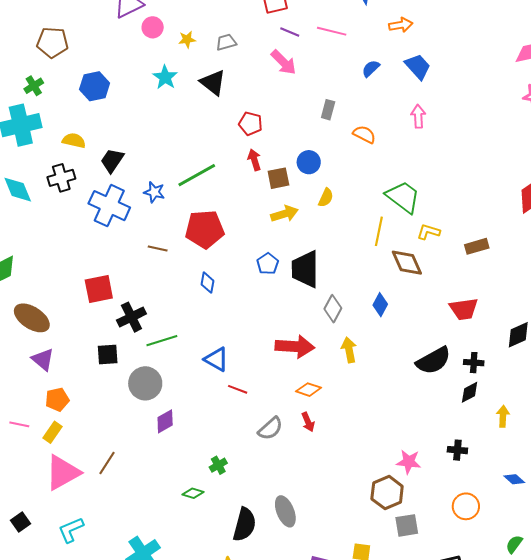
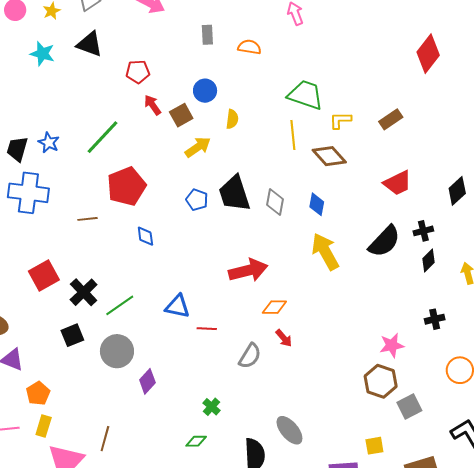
blue star: (154, 192) -> (49, 143), moved, turned 30
gray diamond: (333, 309) -> (275, 202), moved
yellow arrow: (349, 350) -> (325, 252), moved, size x1.5

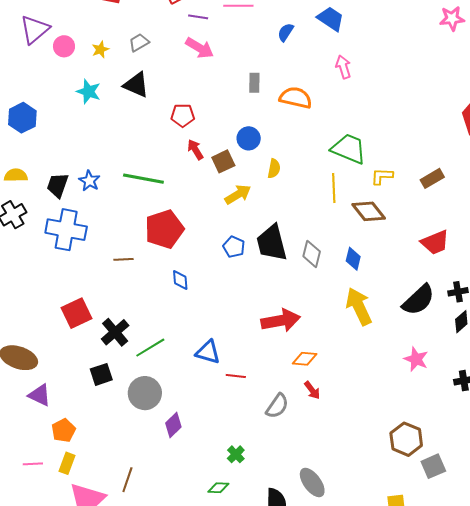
orange semicircle: (249, 47) -> (296, 98), size x1.4
green line: (102, 137) -> (143, 179), turned 54
pink star: (392, 345) -> (416, 359), moved, turned 30

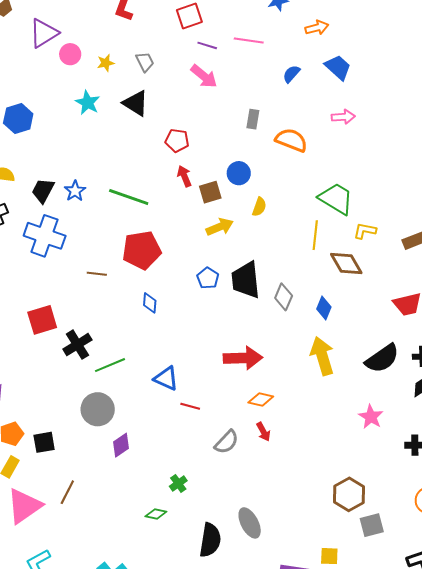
gray trapezoid: (139, 43) -> (145, 62), turned 85
pink arrow: (343, 67) -> (343, 117), turned 95
black square: (101, 374) -> (44, 442), moved

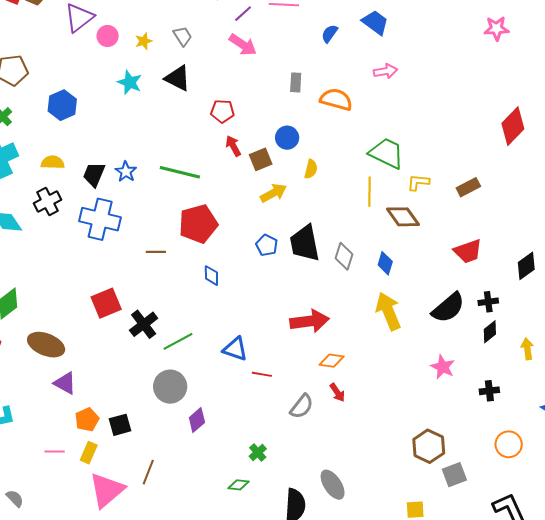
purple line: (207, 45) -> (243, 14), turned -54

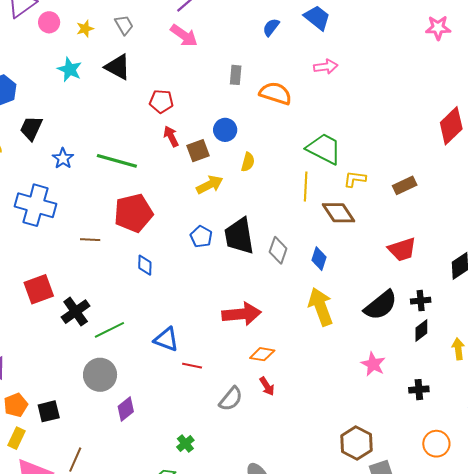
black trapezoid: (94, 174) -> (31, 128), moved

